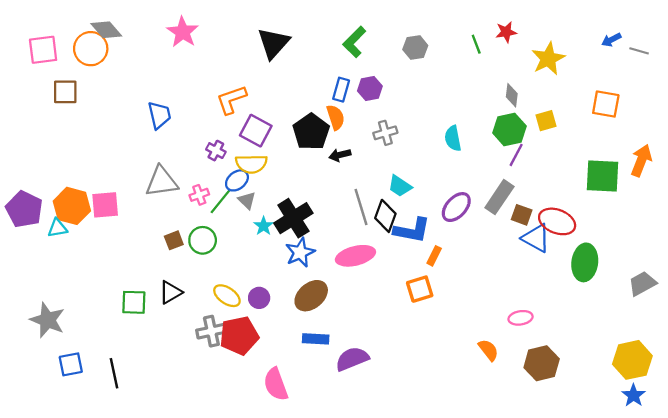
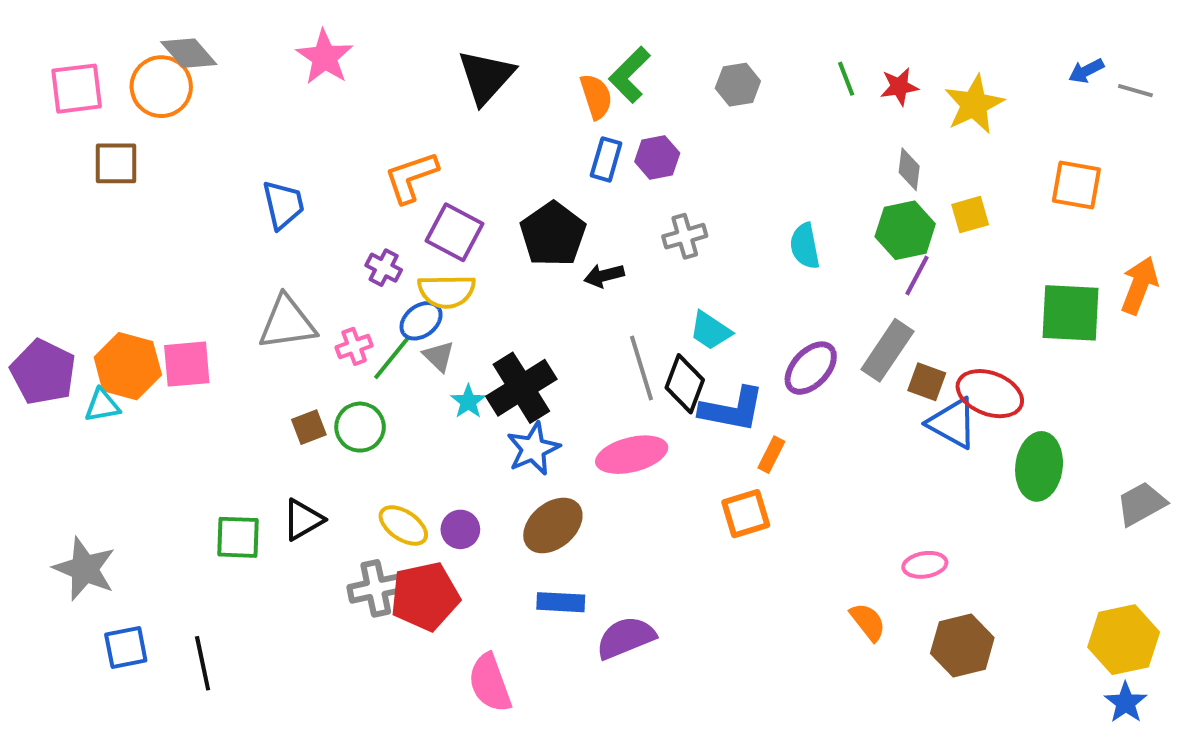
red star: (506, 32) -> (899, 87), moved
orange semicircle: (336, 117) -> (596, 96), moved

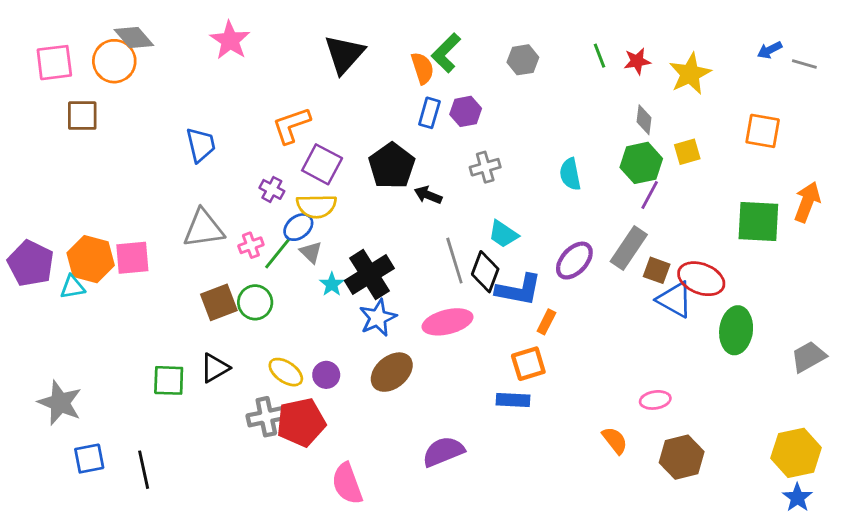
black arrow: (604, 276) -> (428, 195), turned 36
brown square: (309, 427) -> (219, 302), size x1.5
blue rectangle: (561, 602) -> (513, 400), moved

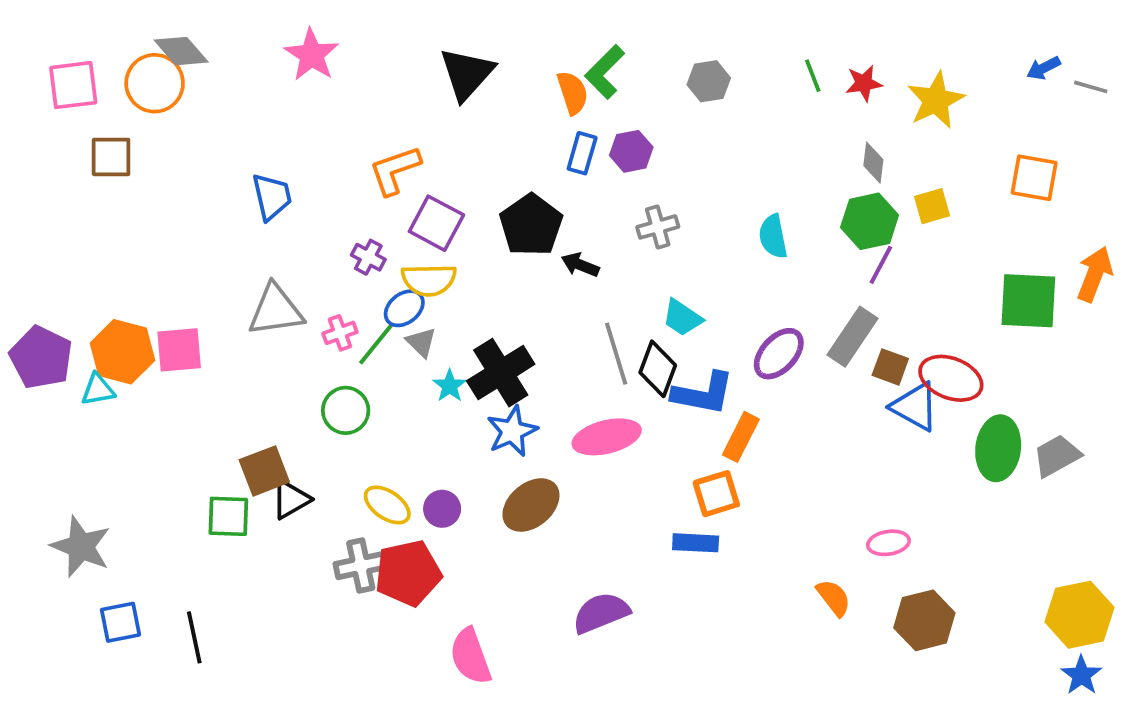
brown square: (219, 302) -> (264, 471), moved
orange rectangle: (546, 322) -> (741, 437), size x1.4
gray trapezoid: (809, 357) -> (1057, 456), moved

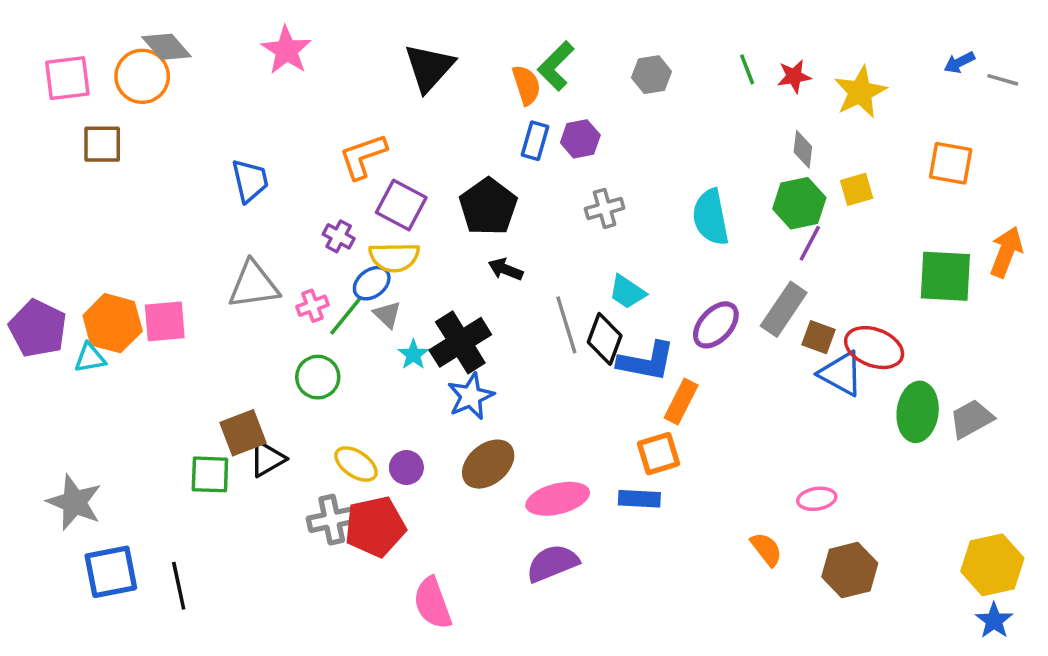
cyan semicircle: (773, 236) -> (711, 217), size x1.4
black arrow: (580, 265) -> (506, 269), moved
pink ellipse: (607, 437) -> (558, 499), moved
blue square: (121, 622) -> (111, 572), size x1.4

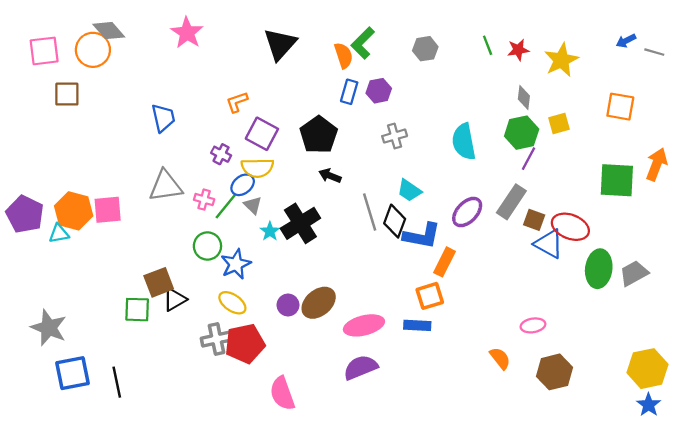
orange L-shape: (363, 156) -> (237, 102), size x0.7
pink cross: (313, 306) -> (204, 200), turned 36
blue star: (471, 396) -> (236, 264), moved
purple circle: (406, 468) -> (288, 305), moved

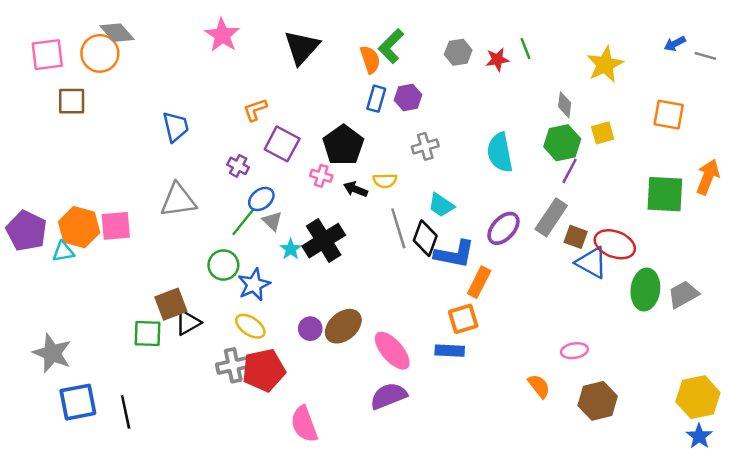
pink star: (187, 33) -> (222, 35), moved
red star: (518, 50) -> (497, 60), moved
yellow semicircle: (257, 168) -> (385, 181), moved, size x0.7
pink cross: (204, 200) -> (321, 176), moved
pink ellipse: (364, 325) -> (392, 351), turned 63

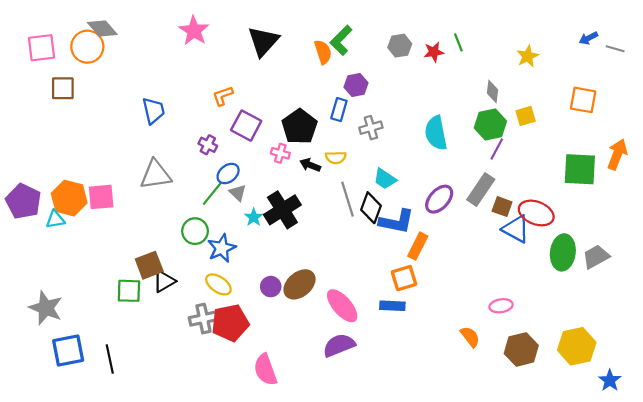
yellow star: (605, 64) -> (528, 56), size x0.7
blue rectangle: (376, 99) -> (339, 110), moved
yellow hexagon: (698, 397) -> (577, 346), moved

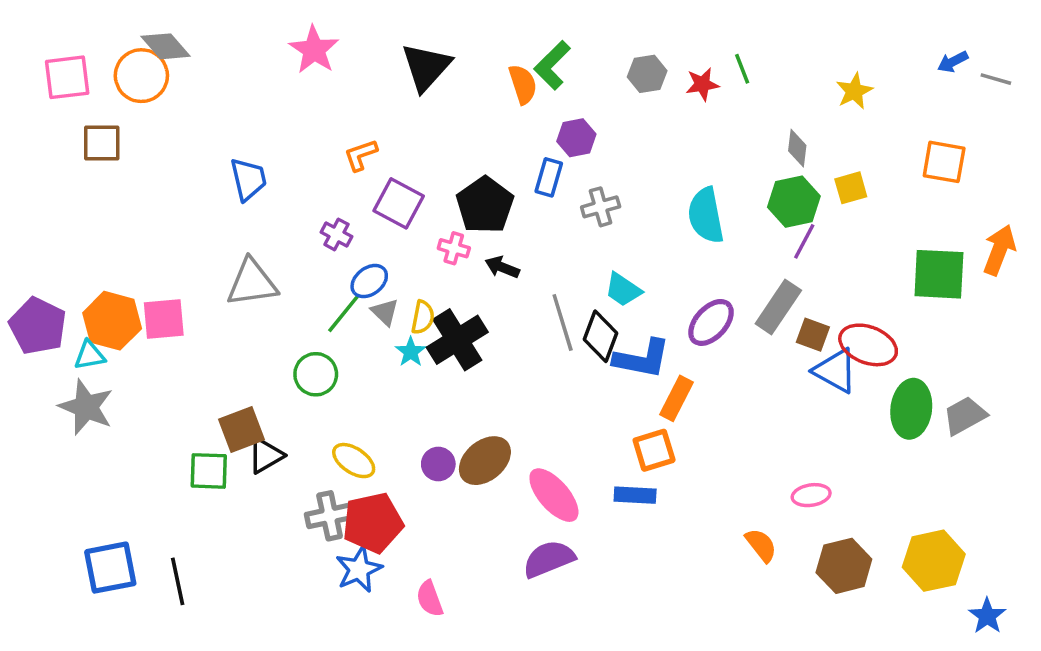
yellow semicircle: (336, 158) -> (423, 317), moved, turned -78
blue star: (222, 248) -> (359, 569), moved
gray star: (46, 308) -> (86, 407), moved
pink semicircle: (265, 370) -> (430, 599), size x0.7

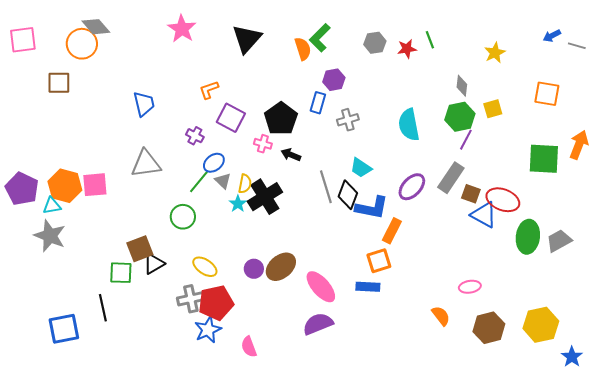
pink square: (67, 77) -> (23, 40), moved
black line: (178, 581) -> (103, 308), moved

